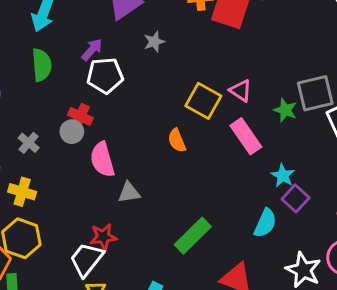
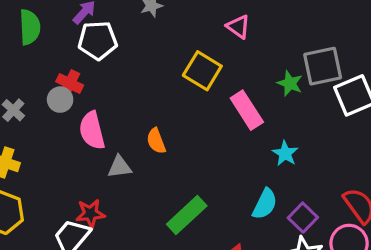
pink triangle: (241, 91) -> (238, 27), moved
orange semicircle: (177, 140) -> (156, 141), moved
purple square: (296, 198) -> (303, 218), moved

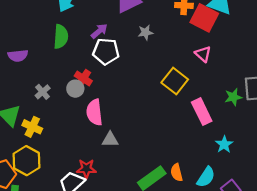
green star: (290, 83) -> (233, 97), turned 30
orange semicircle: (156, 141) -> (177, 172), moved

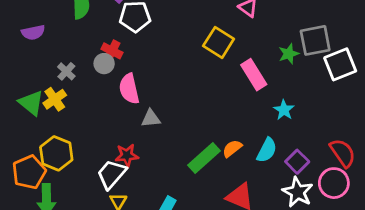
yellow cross: (32, 127) -> (55, 99), moved, turned 36
orange semicircle: (177, 172) -> (232, 148), turned 72

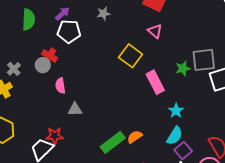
pink semicircle: (129, 89) -> (60, 86), size x0.7
cyan semicircle: (267, 150) -> (175, 136), moved

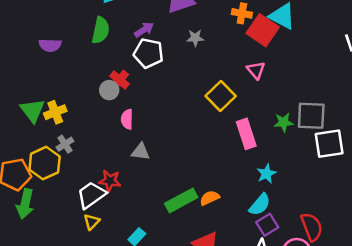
gray cross: (14, 69) -> (65, 144), moved

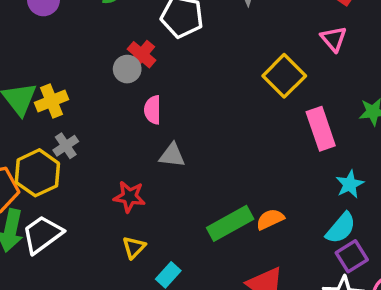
white trapezoid: (91, 195) -> (42, 234), moved
yellow triangle: (92, 222) -> (134, 247), moved

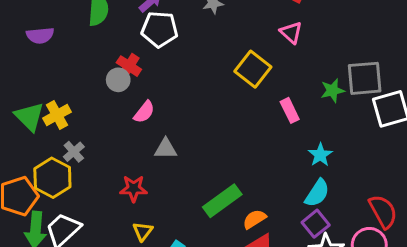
pink semicircle: (153, 110) -> (144, 112), turned -135
pink rectangle: (321, 129) -> (290, 110), size x0.7
orange semicircle: (270, 219) -> (254, 219), moved
purple square: (352, 256) -> (316, 224), moved

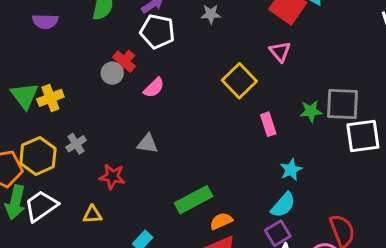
pink semicircle: (144, 112) -> (154, 88), moved
gray cross: (74, 152) -> (76, 144), moved
yellow triangle: (143, 231) -> (92, 215), moved, turned 42

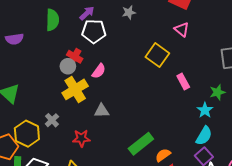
yellow cross: (50, 98) -> (75, 89), moved, size x1.4
green star: (311, 111) -> (217, 92), moved

